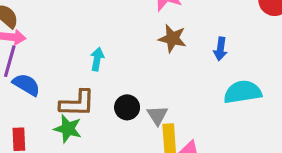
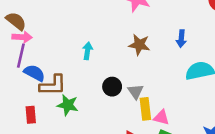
brown star: (172, 38) -> (139, 45), moved
brown L-shape: (77, 103) -> (53, 85), moved

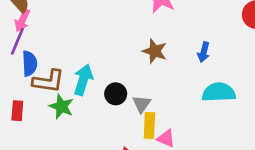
pink arrow: (22, 37) -> (22, 20), turned 102
cyan arrow: (87, 51) -> (83, 80), moved, size x1.5
blue semicircle: (34, 73) -> (30, 64), turned 50

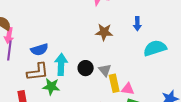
blue semicircle: (30, 64) -> (39, 50), moved, turned 90

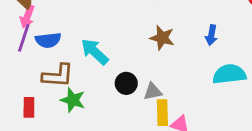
blue semicircle: (39, 50) -> (48, 40), moved
cyan arrow: (61, 64) -> (95, 52), moved, turned -60
gray triangle: (105, 70) -> (153, 92), turned 48

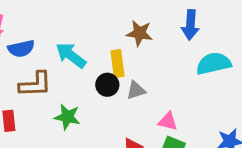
blue arrow: (211, 35) -> (190, 25), size x1.4
green star: (73, 100) -> (67, 117), moved
yellow rectangle: (162, 113) -> (117, 64), moved

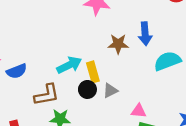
brown star: (140, 33) -> (118, 44), moved
cyan arrow: (71, 55) -> (69, 65), moved, turned 125
brown L-shape: (35, 84) -> (47, 95), moved

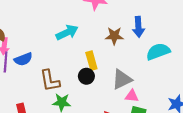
cyan arrow: (69, 65) -> (67, 32), moved
gray triangle: (110, 91) -> (122, 79), moved, size x1.5
brown L-shape: (47, 95) -> (50, 81), turned 90

